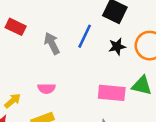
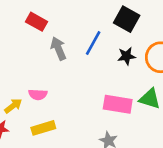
red rectangle: (16, 27) -> (37, 22), moved
pink semicircle: (47, 89) -> (38, 94), moved

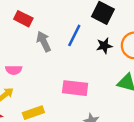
pink semicircle: (38, 94) -> (14, 70), moved
pink rectangle: (118, 104) -> (75, 88), moved

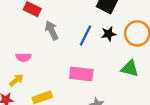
blue line: (74, 35) -> (86, 36), moved

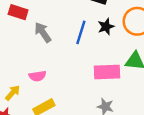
pink semicircle: (23, 57) -> (37, 76), moved
pink rectangle: (81, 74) -> (107, 72), moved

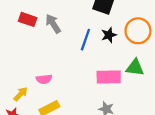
gray arrow: (43, 32) -> (53, 24), moved

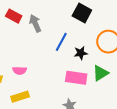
black star: (109, 35) -> (81, 53), moved
green triangle: (135, 67) -> (100, 73), turned -48

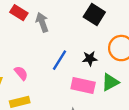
blue line: (61, 42) -> (60, 60), moved
pink semicircle: (20, 71) -> (21, 73), turned -136

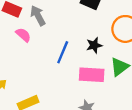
pink semicircle: (21, 73) -> (23, 35), moved

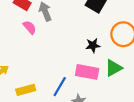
blue line: (63, 52) -> (60, 87), moved

